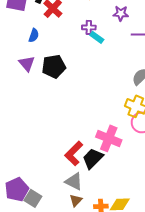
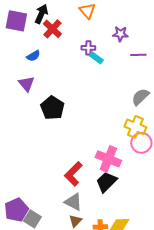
blue semicircle: (34, 35) -> (33, 56), turned 40
black pentagon: (54, 66) -> (52, 108), moved, turned -30
black trapezoid: (93, 158) -> (106, 182), moved

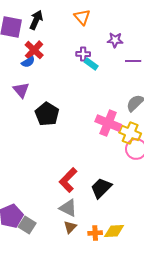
red cross: (52, 29) -> (34, 50), moved
pink cross: (108, 159) -> (108, 123), moved

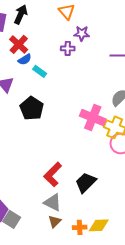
purple star: (115, 40) -> (82, 33), moved
blue semicircle: (28, 62) -> (25, 59), moved
cyan rectangle: (91, 64) -> (40, 71), moved

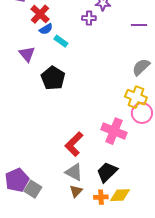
pink cross: (93, 117) -> (114, 131), moved
black trapezoid: (86, 182) -> (107, 172), moved

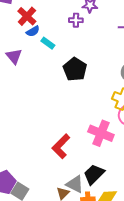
black pentagon: (53, 78) -> (75, 69), moved
gray triangle: (74, 172) -> (75, 184), moved

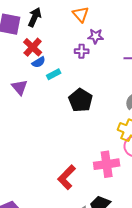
cyan rectangle: (48, 43) -> (54, 74), turned -64
pink cross: (101, 133) -> (107, 164), turned -30

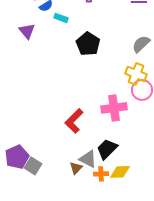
cyan rectangle: (54, 74) -> (61, 18), turned 48

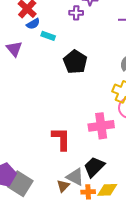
red L-shape: (74, 121) -> (61, 139), turned 135
gray square: (33, 166) -> (20, 184), size x1.4

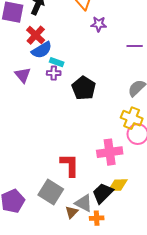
purple cross: (76, 13) -> (54, 73), moved
blue semicircle: (33, 24) -> (42, 50), size x1.5
gray square: (20, 184) -> (51, 192), moved
yellow diamond: (107, 190) -> (118, 185), moved

